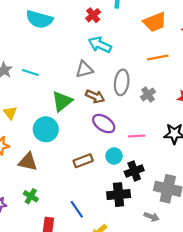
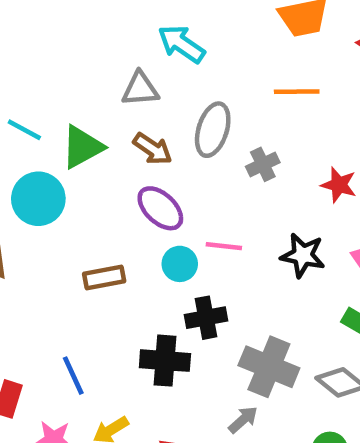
cyan line: (30, 72) -> (24, 130), moved
cyan circle: (114, 156) -> (180, 264), moved
gray arrow: (152, 217) -> (243, 420), moved, turned -72

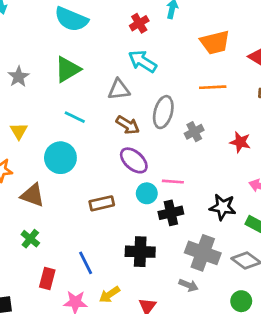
cyan line: (24, 130) -> (75, 117), moved
green triangle: (82, 147) -> (68, 69), moved
black star: (303, 255) -> (223, 207), moved
black cross: (206, 318) -> (171, 213), moved
gray arrow: (243, 420) -> (189, 285), turned 66

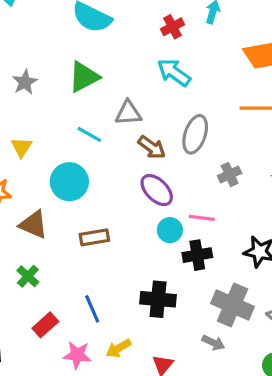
gray triangle: (119, 89) -> (128, 113), moved
gray cross: (194, 132) -> (230, 174), moved
brown rectangle: (102, 203) -> (94, 237), moved
red rectangle: (47, 278) -> (45, 325), turned 30

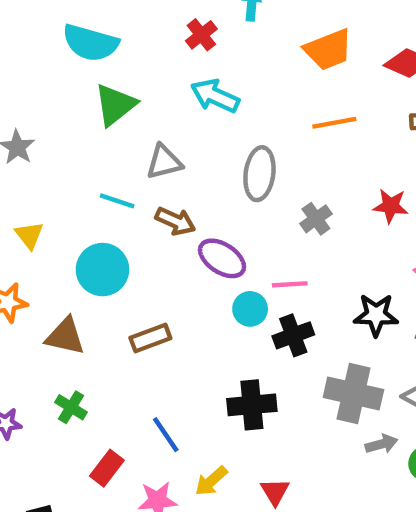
green triangle: (84, 77) -> (115, 105), moved
brown arrow: (152, 147) -> (175, 221), moved
gray arrow: (213, 343) -> (381, 444), moved, turned -30

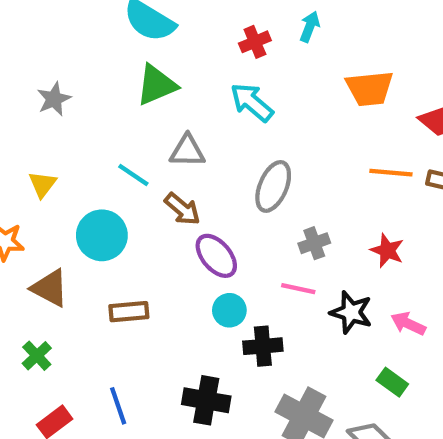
orange line: (334, 123) -> (391, 173), moved
pink line: (290, 284) -> (298, 289), moved
black star: (376, 315) -> (351, 312), moved

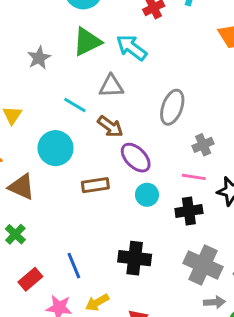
gray star: (54, 99) -> (39, 58), moved
cyan arrow: (252, 102) -> (132, 48), moved
brown rectangle: (129, 312) -> (95, 185), moved
black cross: (263, 346) -> (189, 211), moved

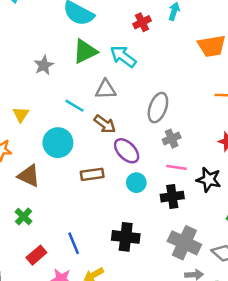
gray cross: (203, 145) -> (172, 139), moved

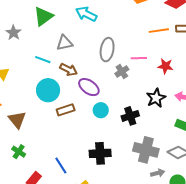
cyan arrow: (123, 56) -> (86, 14), moved
cyan circle: (58, 143) -> (48, 90), moved
pink line: (176, 167) -> (139, 58), moved
brown triangle: (29, 176) -> (17, 120), turned 36
black star: (209, 180) -> (156, 98), turned -30

